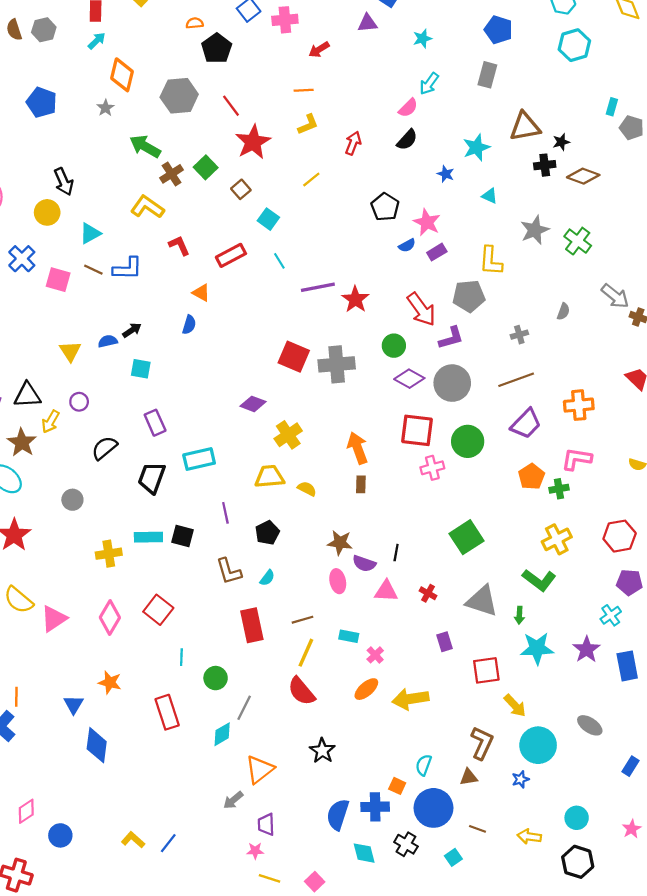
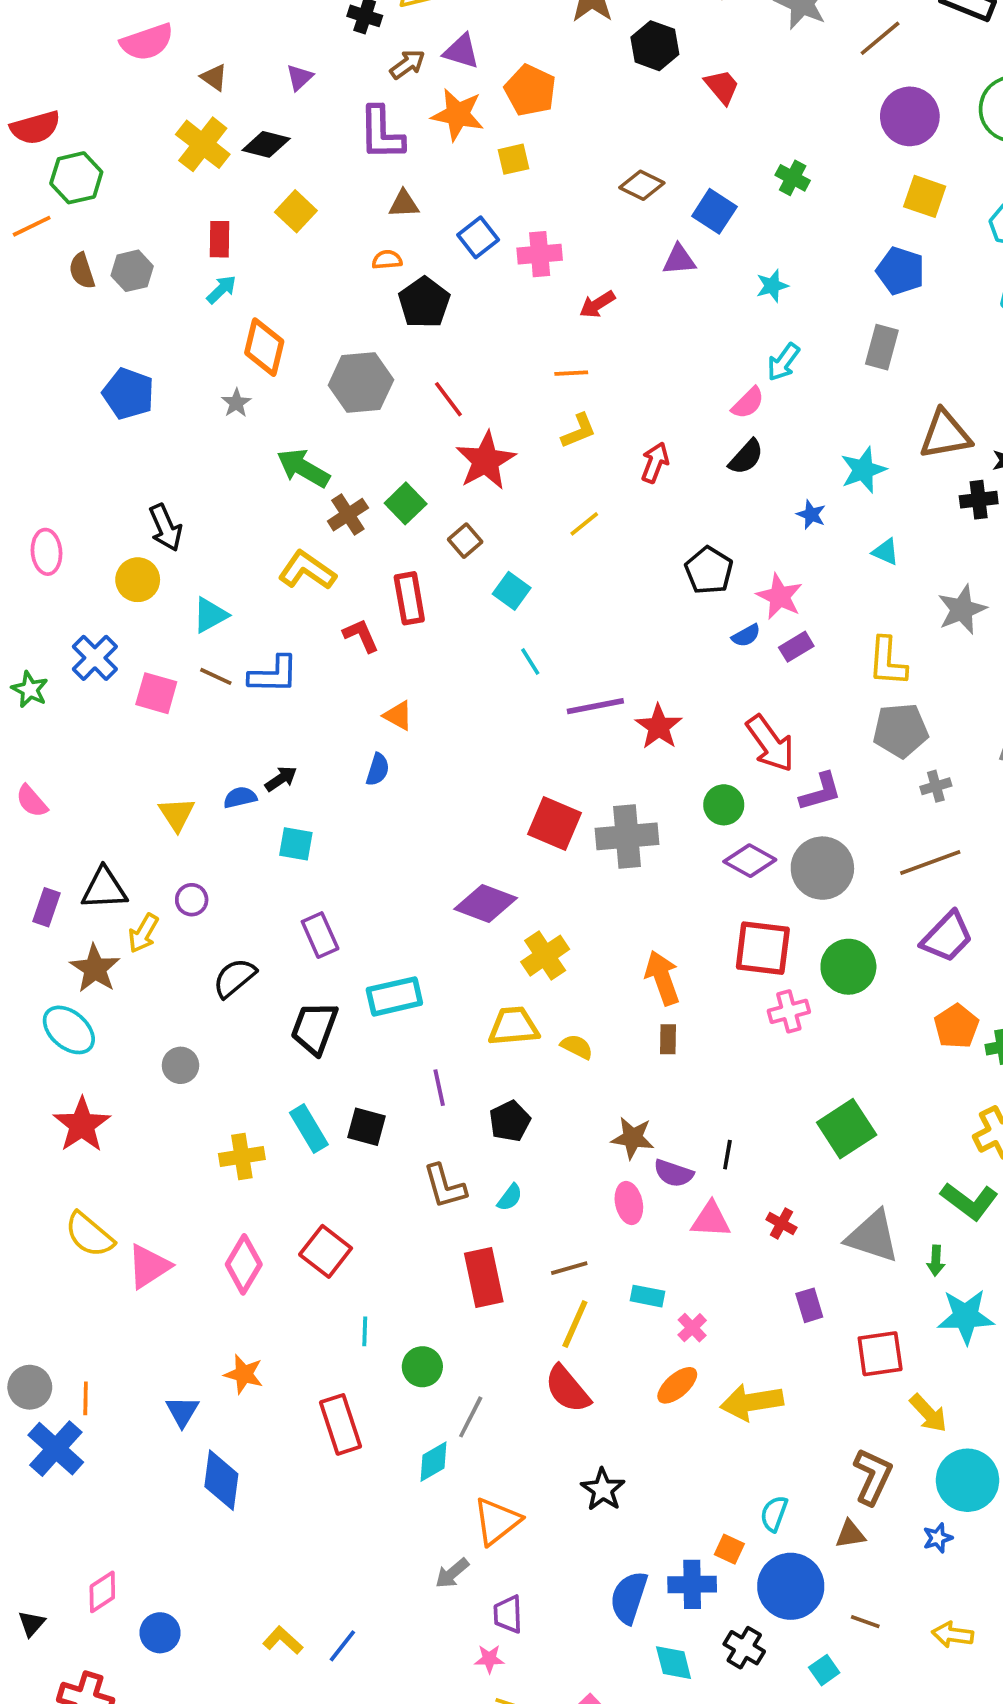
red rectangle: (231, 255) -> (409, 598), moved, turned -72
gray pentagon: (469, 296) -> (901, 730), moved
purple diamond: (253, 404) -> (486, 903), size x1.4
cyan rectangle: (148, 537) -> (309, 1129), turned 60

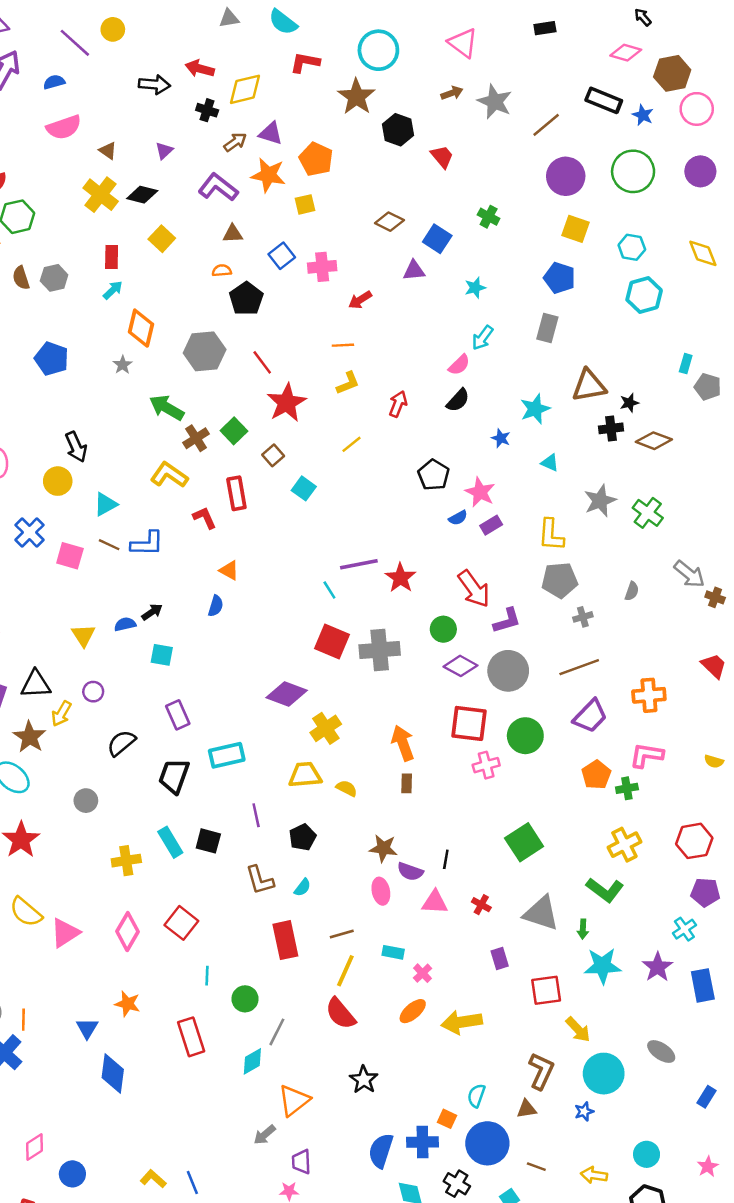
purple L-shape: (381, 133) -> (218, 187), turned 129
cyan line: (530, 662) -> (329, 590), moved
blue line: (342, 1646) -> (192, 1182), turned -60

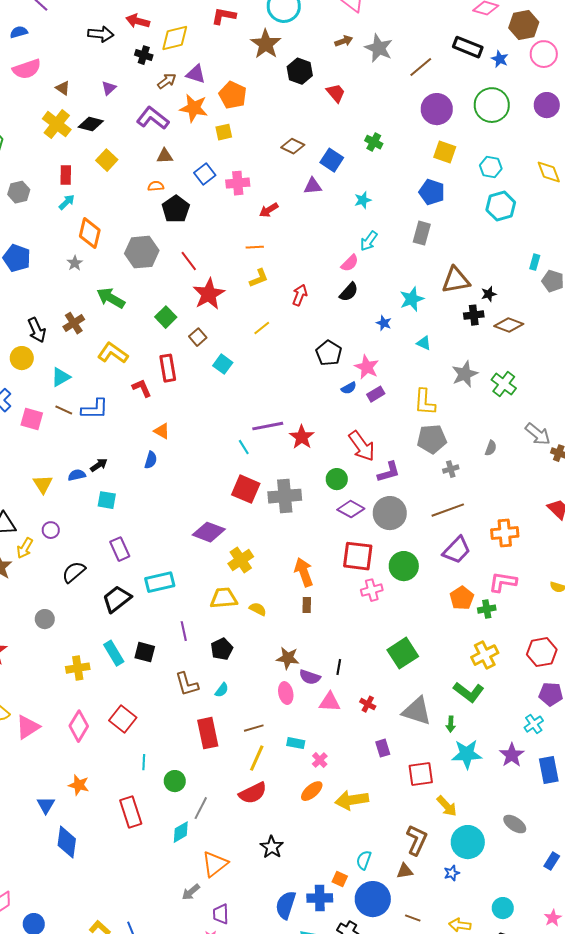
brown cross: (196, 438) -> (74, 323), moved
black trapezoid: (174, 776) -> (117, 599), turned 32
red semicircle: (340, 1014) -> (253, 793), turned -76

